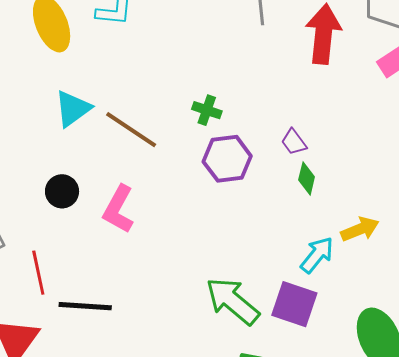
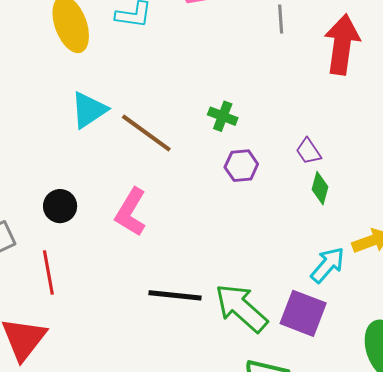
purple hexagon: (227, 159) -> (241, 166), size x0.7
black circle: (62, 191) -> (60, 206), moved
black line: (85, 306) -> (175, 295), moved

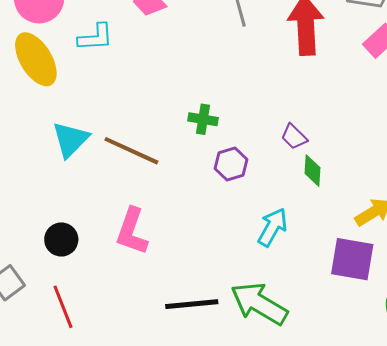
cyan arrow: (328, 265) -> (272, 227), moved
purple square: (303, 313) -> (352, 259), moved

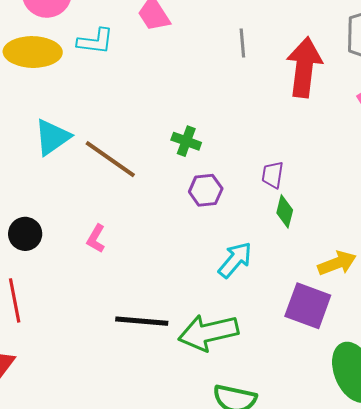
yellow ellipse: (36, 59) -> (33, 52), turned -68
purple trapezoid: (294, 137) -> (273, 175), turned 44
pink L-shape: (132, 231) -> (96, 239), size x0.6
green arrow: (259, 304) -> (208, 333), turned -54

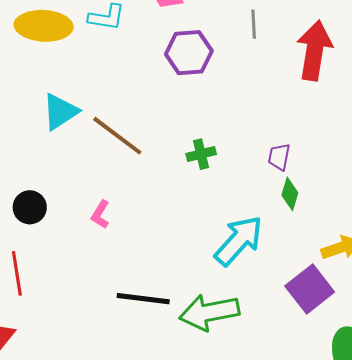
green cross: (186, 141) -> (201, 154), moved, turned -36
purple hexagon: (206, 190) -> (189, 53), moved, size x1.4
cyan arrow: (235, 260) -> (239, 241), size x1.4
purple square: (308, 306) -> (310, 289), turned 30

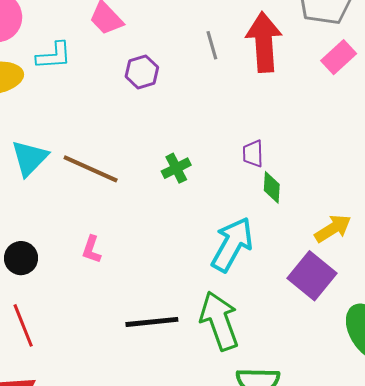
gray line: (254, 24) -> (212, 45), moved
purple hexagon: (189, 53) -> (142, 72), size x0.7
green arrow: (209, 312) -> (219, 321), turned 94

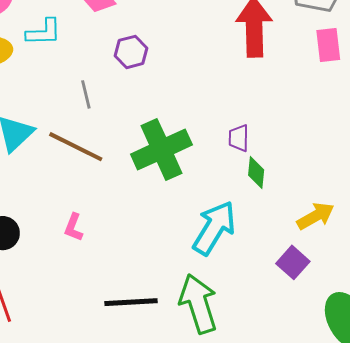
gray line: (212, 45) -> (86, 94), moved
pink rectangle: (339, 57) -> (328, 45), turned -56
green cross: (176, 168) -> (161, 149), size x2.0
purple square: (312, 276) -> (293, 262), size x0.7

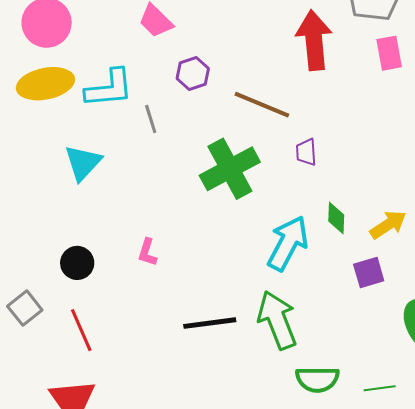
cyan L-shape: (44, 32) -> (109, 88), moved, size x1.4
brown line: (76, 147) -> (262, 105), moved
green diamond: (256, 173) -> (336, 218), moved
purple square: (293, 262) -> (369, 272), turned 36

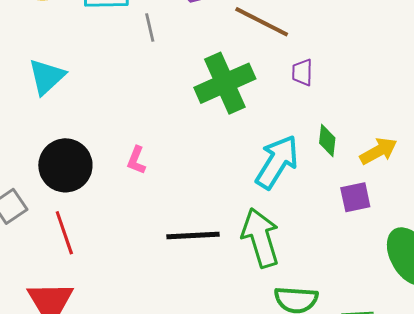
cyan triangle: (83, 163) -> (47, 77), moved
black circle: (77, 263) -> (65, 165), size x1.6

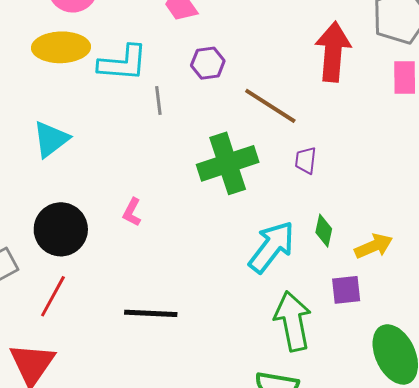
pink L-shape: (136, 160) -> (132, 212), moved
red line: (64, 233) -> (53, 296), turned 42
black line: (193, 236) -> (151, 313), moved
green arrow: (261, 238) -> (293, 321), moved

